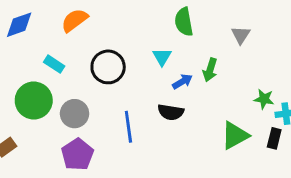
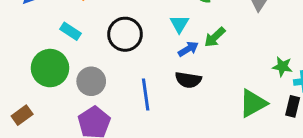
green arrow: (210, 70) -> (215, 37), moved, turned 30
blue arrow: (182, 82) -> (188, 49), moved

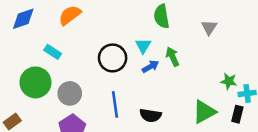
black circle: (125, 34) -> (113, 58), moved
green arrow: (215, 37) -> (173, 57), turned 108
black semicircle: (188, 80) -> (150, 115), moved

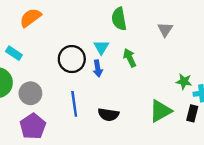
blue arrow: (150, 67) -> (98, 68), moved, turned 112

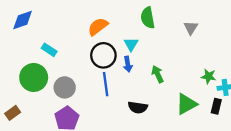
orange semicircle: (30, 18) -> (98, 27), moved
green arrow: (130, 58) -> (158, 74), moved
blue line: (74, 104) -> (106, 84), moved

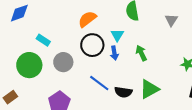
green arrow: (158, 74) -> (141, 53), moved
blue line: (106, 84) -> (99, 83), moved, turned -45
gray circle: (65, 87) -> (63, 62), moved
green triangle: (186, 104) -> (149, 89), moved

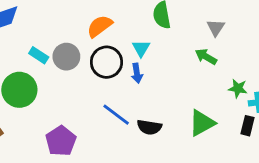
green arrow: (141, 53) -> (206, 57), moved, turned -35
gray circle: (63, 62) -> (66, 57), moved
green triangle: (149, 89) -> (202, 123), moved

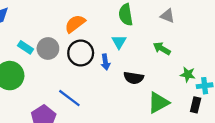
gray triangle: (216, 28) -> (167, 16), moved, turned -42
cyan triangle: (141, 48) -> (119, 42), moved
blue line: (116, 115) -> (69, 98), moved
black semicircle: (149, 127) -> (134, 78), moved

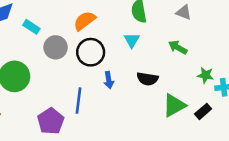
cyan rectangle: (25, 47) -> (31, 27), moved
blue arrow: (105, 62) -> (109, 80), moved
blue line: (69, 98) -> (79, 101), turned 60
black rectangle: (196, 105) -> (203, 111), moved, turned 35

